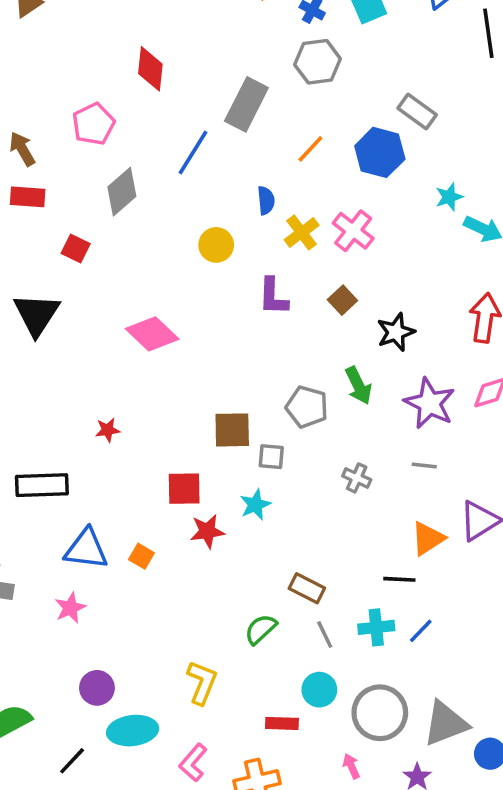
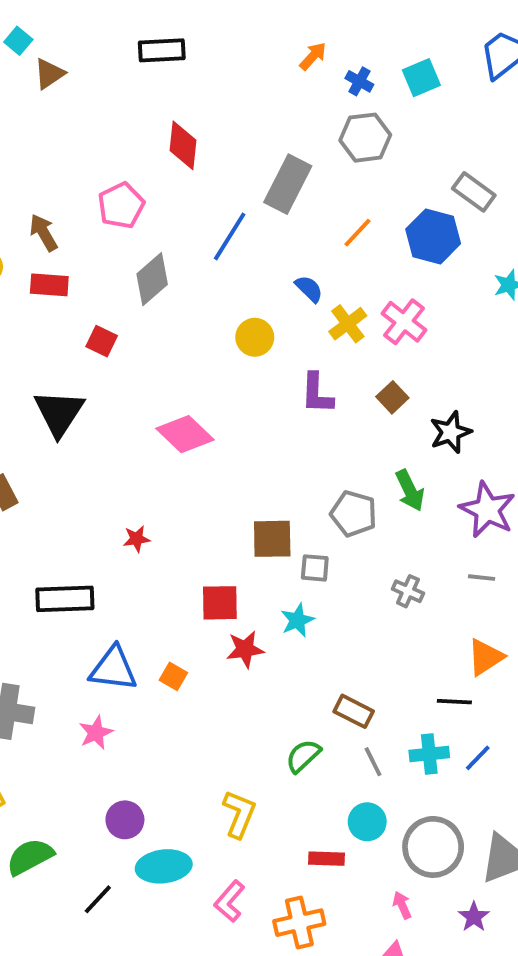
blue semicircle: (266, 200) -> (309, 289), turned -40

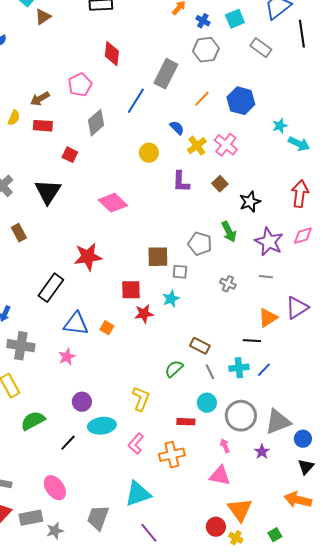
gray rectangle: (474, 192) -> (261, 48), moved
brown arrow: (44, 233) -> (40, 99), turned -90
red star: (137, 539) -> (88, 257), size x2.0
black rectangle: (65, 599) -> (51, 288), turned -52

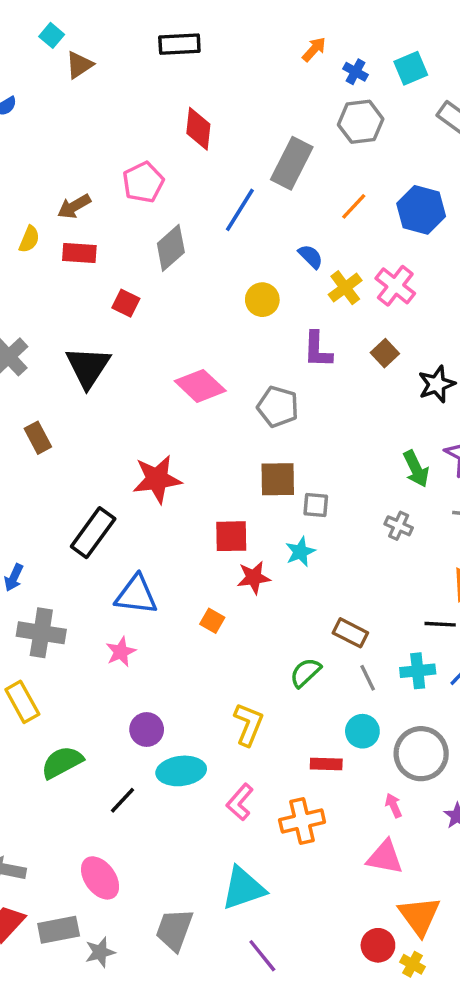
green arrow: (229, 232) -> (416, 469), moved
gray pentagon: (200, 244) -> (278, 407), moved
orange square: (107, 328) -> (212, 621), moved

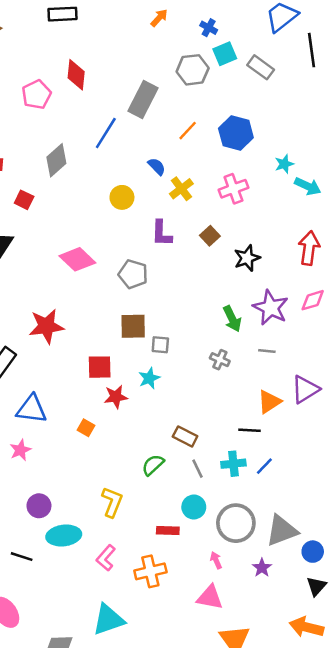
cyan square: (411, 68) -> (225, 54), moved
blue cross: (356, 72) -> (209, 28), moved
pink pentagon: (143, 182) -> (36, 95), moved
pink cross: (395, 286) -> (233, 189), moved, turned 32
black line: (122, 800) -> (22, 557), turned 65

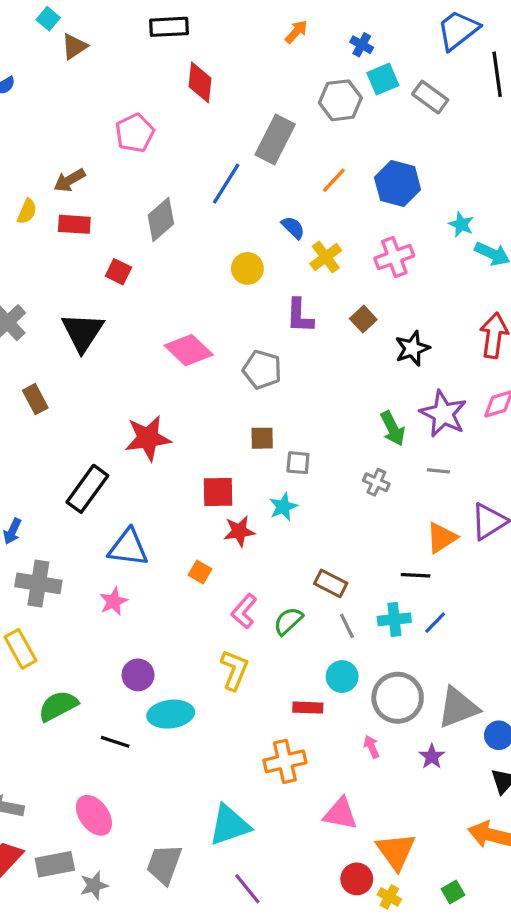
red diamond: (76, 75) -> (200, 82), moved
cyan star: (284, 164) -> (461, 224), turned -30
brown square: (133, 326) -> (262, 438), size x0.7
pink L-shape: (106, 558) -> (244, 611), moved
pink triangle: (210, 597) -> (340, 814), moved

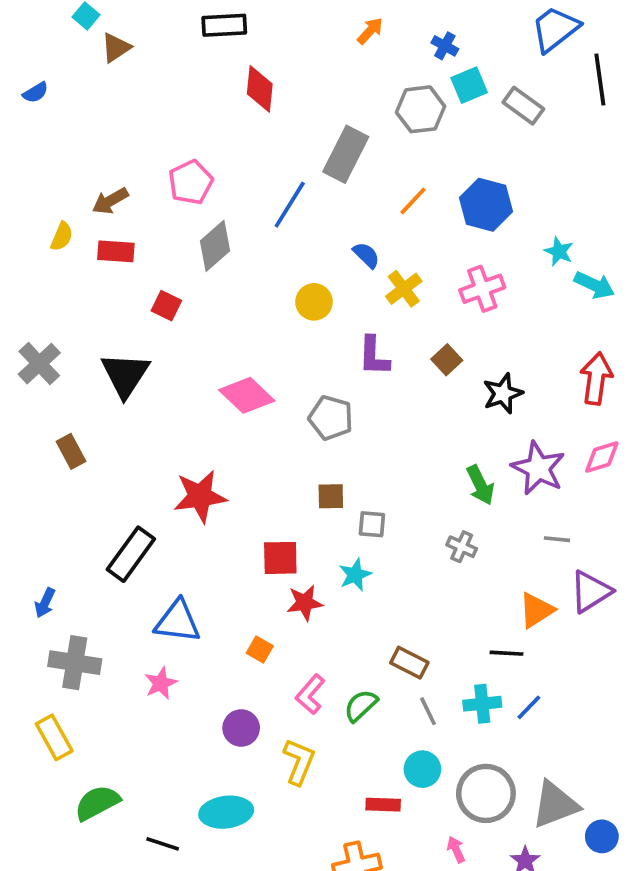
pink pentagon: (135, 133) -> (191, 182), moved
gray line: (438, 471) -> (557, 539), moved
purple circle: (138, 675) -> (241, 728), moved

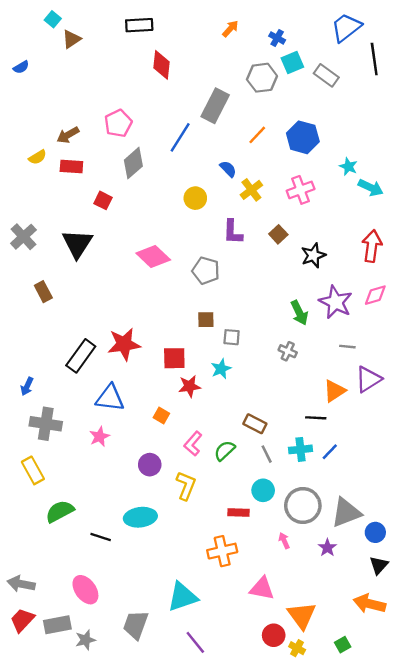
yellow semicircle: (62, 236) -> (38, 157), turned 36
red star: (200, 496) -> (124, 344), moved

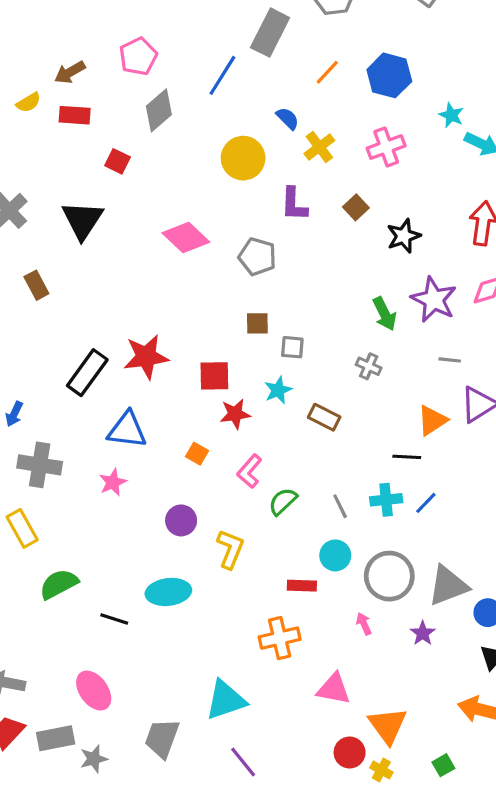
yellow circle: (195, 198) -> (243, 158), size x1.4
brown rectangle: (255, 424) -> (324, 417), moved
pink L-shape: (193, 444) -> (249, 471), moved

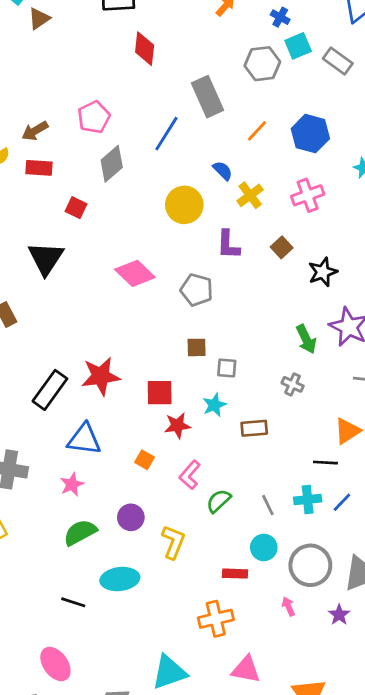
gray rectangle: (270, 33) -> (208, 97), turned -51
brown rectangle: (324, 417) -> (254, 428), turned -32
green semicircle: (59, 584) -> (80, 532), moved
pink triangle: (334, 689) -> (246, 669), moved

